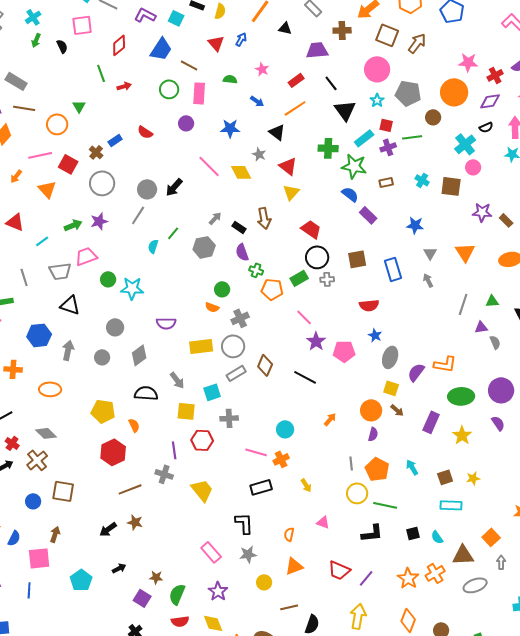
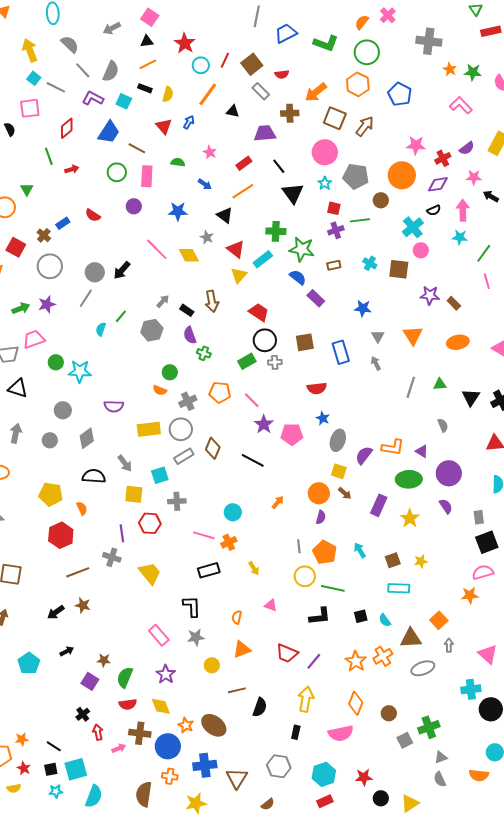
cyan rectangle: (364, 138) -> (263, 259), moved
orange pentagon: (272, 289) -> (220, 392), moved
purple triangle: (481, 327) -> (422, 451), moved, turned 40

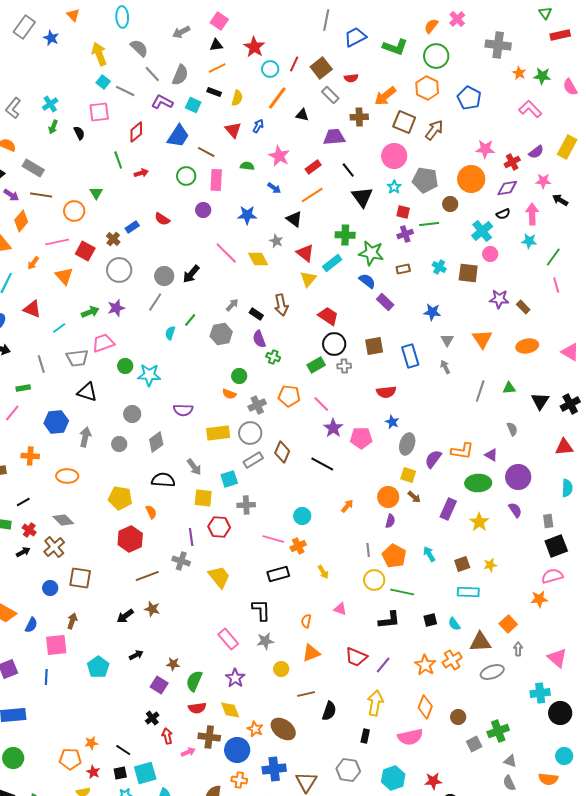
pink star: (210, 152) -> (279, 156), size x1.5
gray triangle: (441, 757) -> (510, 761), turned 40

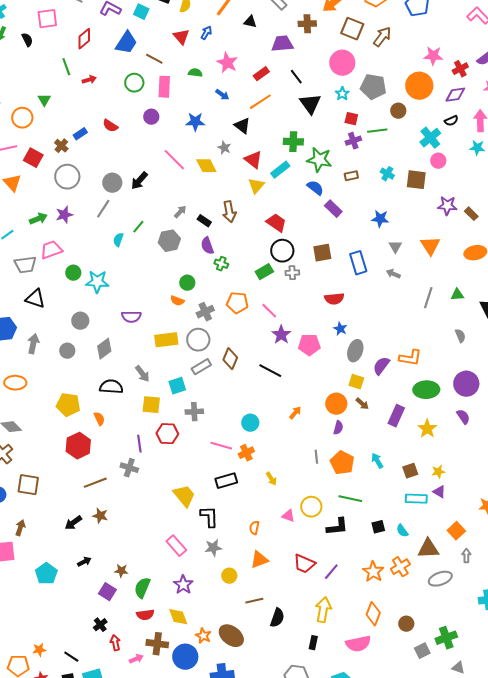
gray arrow: (445, 367) -> (393, 274), turned -40
purple triangle: (491, 455) -> (439, 492), moved
yellow trapezoid: (219, 577) -> (184, 496), moved
yellow circle: (374, 580) -> (311, 507), moved

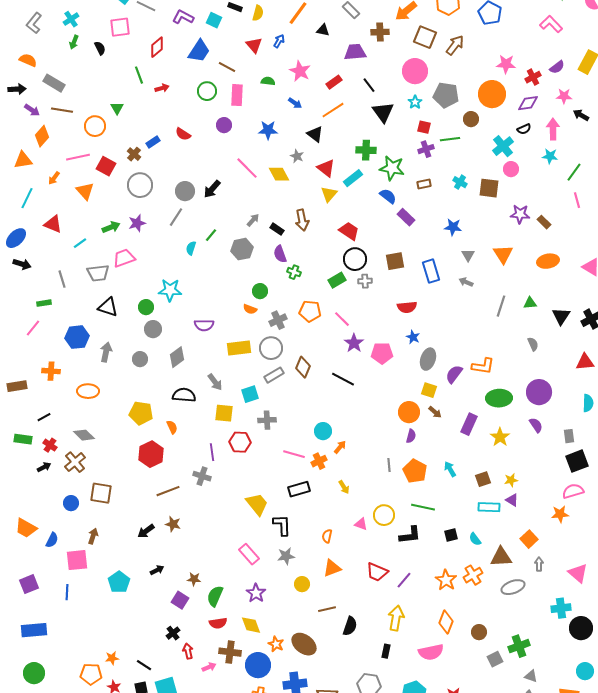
green circle: (73, 273) -> (146, 307), moved
orange arrow: (295, 413) -> (340, 447), moved

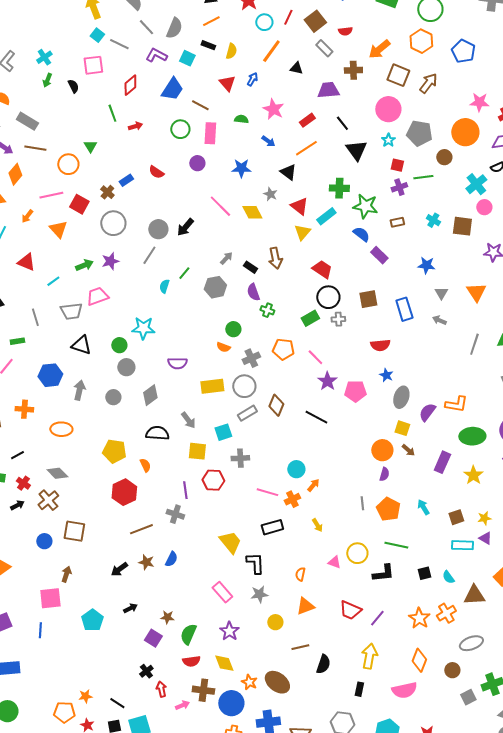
blue semicircle: (52, 540) -> (171, 559), moved
gray ellipse: (513, 587) -> (471, 643), moved

